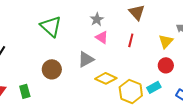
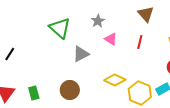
gray star: (97, 19) -> (98, 21), moved
gray triangle: (86, 59) -> (81, 54), moved
brown circle: (52, 69) -> (70, 90), moved

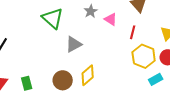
pink triangle: (111, 39) -> (111, 19), moved
yellow diamond: (115, 80) -> (88, 75), moved, turned -65
yellow hexagon: (140, 93) -> (144, 56), moved

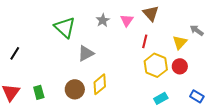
pink triangle: (111, 19) -> (127, 20), moved, turned 32
cyan rectangle: (156, 79) -> (161, 98), moved

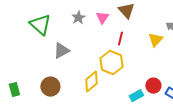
yellow hexagon: (156, 65) -> (111, 63), moved
red circle: (180, 66) -> (153, 86), moved
yellow diamond: (100, 84) -> (91, 82), moved

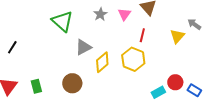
yellow diamond: (91, 82) -> (102, 62), moved

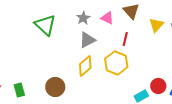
pink triangle: (124, 14) -> (107, 18), turned -40
yellow triangle: (177, 36) -> (156, 25), moved
gray triangle: (83, 47) -> (87, 40), moved

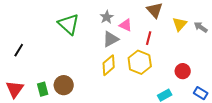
pink triangle: (107, 18) -> (126, 25), moved
red circle: (158, 86) -> (183, 71), moved
brown circle: (55, 87) -> (64, 85), moved

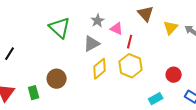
red line: (149, 38) -> (130, 42), moved
gray triangle: (111, 39) -> (92, 44), moved
brown circle: (64, 85) -> (57, 79), moved

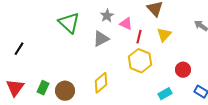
yellow triangle: (171, 28) -> (164, 35), moved
yellow diamond: (100, 69) -> (101, 83), moved
brown circle: (57, 79) -> (65, 91), moved
green rectangle: (34, 93) -> (43, 88), turned 40

